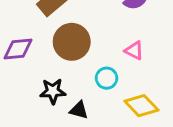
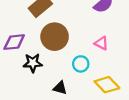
black star: (53, 91) -> (33, 63), moved

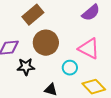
pink triangle: (101, 43) -> (89, 49), size x1.6

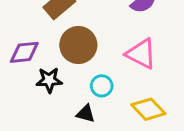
cyan circle: (70, 68) -> (102, 86), moved

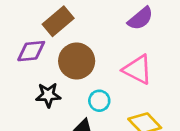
purple diamond: (24, 52) -> (31, 51), moved

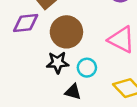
black star: (48, 95) -> (58, 63), moved

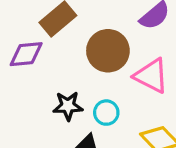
brown circle: (66, 32) -> (108, 51), moved

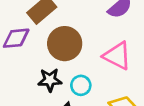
brown circle: (108, 51) -> (65, 44), moved

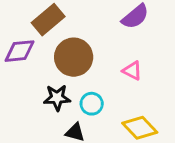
pink triangle: (117, 56) -> (132, 71), size x0.6

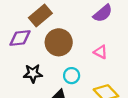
black star: (57, 98) -> (33, 73), moved

